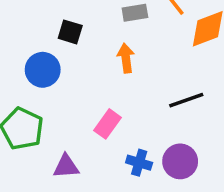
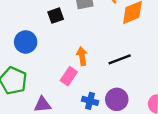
black square: (70, 32) -> (56, 16), moved, turned -35
orange arrow: (126, 58) -> (82, 56), moved

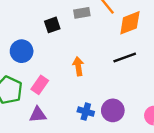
black line: (120, 59) -> (125, 57), moved
pink rectangle: (69, 76) -> (40, 85), moved

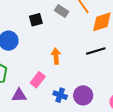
gray rectangle: (82, 13) -> (62, 11), turned 40
pink rectangle: (40, 85) -> (38, 80), moved

